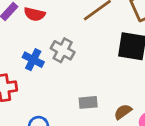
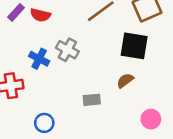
brown semicircle: (123, 112) -> (125, 81), moved

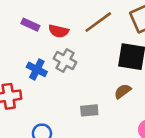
purple rectangle: (16, 12) -> (30, 25), moved, turned 72
red semicircle: (40, 15) -> (59, 31), moved

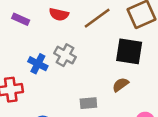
purple rectangle: (30, 25) -> (21, 19), moved
red semicircle: (59, 31) -> (59, 14), moved

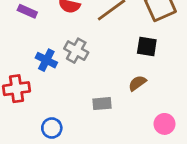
black square: (129, 51) -> (147, 47), size x0.7

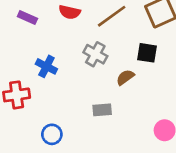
gray cross: (76, 51) -> (95, 54), moved
brown semicircle: (137, 83) -> (125, 77), moved

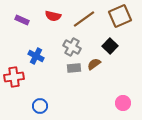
black square: (147, 53) -> (110, 46), turned 35
gray rectangle: (102, 110) -> (74, 68), moved

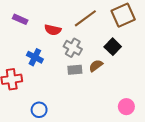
red semicircle: (53, 16) -> (53, 30), moved

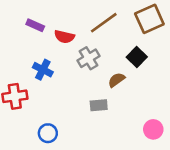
purple rectangle: (20, 19) -> (35, 25), moved
gray cross: (73, 48) -> (89, 58), turned 30
gray rectangle: (75, 70) -> (99, 105), moved

